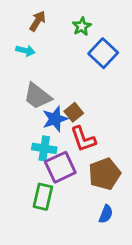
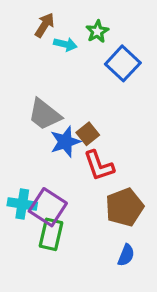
cyan arrow: (25, 51) -> (65, 44), moved
cyan cross: (44, 148) -> (22, 204), moved
purple square: (60, 167) -> (48, 207), moved, turned -32

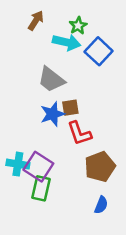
cyan arrow: (65, 44) -> (67, 42), moved, size x1.5
gray trapezoid: (45, 115) -> (51, 79), moved
brown square: (88, 134) -> (70, 108), turned 30

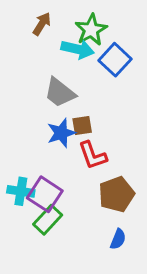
green star: (78, 26) -> (91, 30), size x1.5
green rectangle: (41, 188) -> (48, 220), turned 30

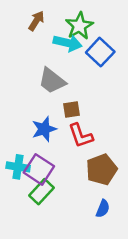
blue star: (61, 133) -> (44, 129), moved

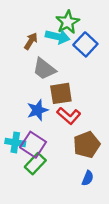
brown arrow: (36, 21) -> (31, 41), moved
brown square: (72, 109) -> (61, 93), size x1.5
red L-shape: (81, 136) -> (69, 116), turned -30

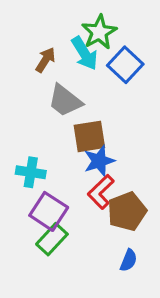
cyan arrow: (58, 37) -> (85, 53), turned 45
blue star: (38, 110) -> (99, 161), moved
red L-shape: (69, 116) -> (101, 192), moved, turned 95
cyan cross: (15, 142) -> (31, 172), moved

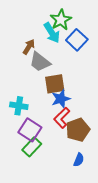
brown arrow: (45, 60) -> (29, 47), moved

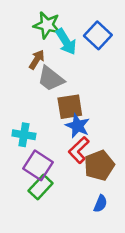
green star: (61, 20) -> (47, 25), moved, turned -30
blue square: (77, 40) -> (98, 35), moved
blue star: (61, 99) -> (78, 126), turned -30

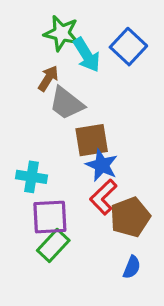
purple square: (38, 165) -> (50, 217), turned -36

